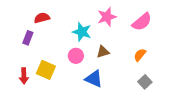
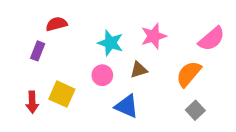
pink star: (107, 17) -> (154, 36), moved
pink semicircle: (142, 22) -> (212, 39), moved
orange semicircle: (140, 55) -> (189, 74), size x1.5

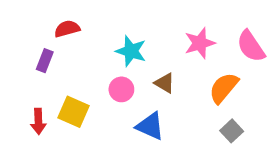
pink star: (154, 36) -> (200, 43), moved
pink semicircle: (212, 39) -> (251, 46), turned 96
brown triangle: (139, 70) -> (165, 83), turned 48

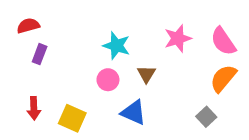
red semicircle: (67, 29) -> (28, 26), moved
brown triangle: (165, 83) -> (146, 74), turned 30
orange semicircle: (224, 88) -> (223, 78), moved
yellow square: (73, 112) -> (72, 118), moved

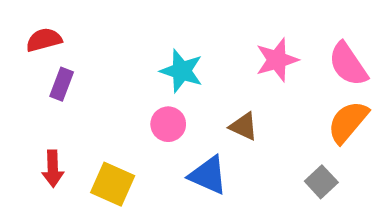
brown triangle: (146, 74) -> (244, 126), moved, turned -36

